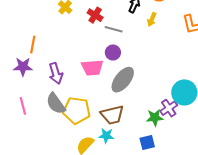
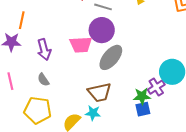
purple circle: (113, 52) -> (102, 30), size x1.6
gray semicircle: (56, 104) -> (43, 80), size x0.6
yellow pentagon: (77, 110) -> (38, 110), moved
blue square: (147, 142) -> (143, 109), moved

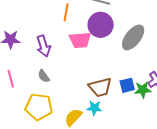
orange line: (22, 20) -> (66, 12), moved
gray ellipse: (111, 57) -> (133, 37), moved
blue square: (143, 109) -> (127, 85), moved

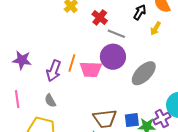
orange line: (66, 12) -> (72, 63), moved
purple arrow: (43, 46) -> (54, 71), turned 30

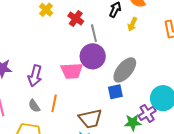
gray line: (116, 34) -> (94, 33), turned 60
orange line: (72, 63) -> (54, 103), moved
blue square: (132, 120) -> (115, 92), moved

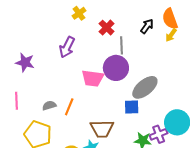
yellow arrow: (132, 24) -> (171, 35), moved
purple arrow: (35, 76) -> (67, 47), moved
gray semicircle: (34, 106) -> (49, 106), turned 96

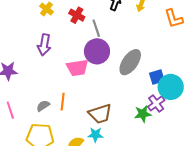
blue square: (132, 107) -> (157, 77), moved

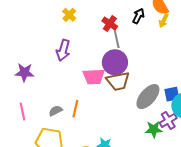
red cross: (77, 15) -> (110, 24), moved
gray ellipse: (130, 62) -> (148, 97), moved
brown trapezoid: (100, 114) -> (118, 81), moved

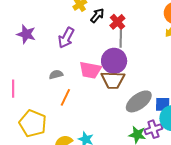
black arrow: (138, 16) -> (97, 15), moved
purple star: (24, 72) -> (26, 34), moved
gray semicircle: (56, 111) -> (56, 75), moved

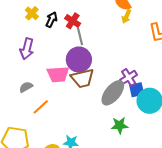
orange line: (65, 97) -> (41, 107), turned 36
purple cross: (153, 129) -> (129, 77), moved

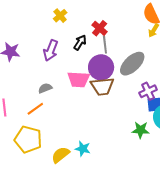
black arrow: (51, 20) -> (80, 42), moved
gray ellipse: (113, 93) -> (132, 64), moved
orange line: (41, 107) -> (35, 109), moved
green star: (120, 125) -> (141, 130), moved

